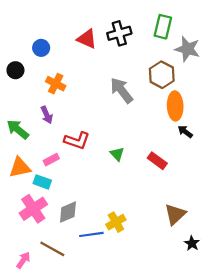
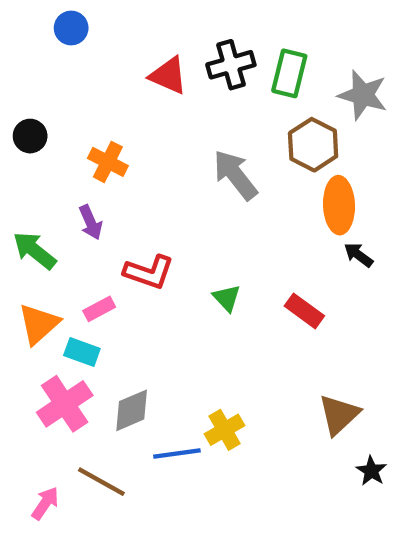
green rectangle: (163, 27) -> (289, 73), moved
blue circle: (41, 48) -> (71, 28), moved
orange triangle: (20, 167) -> (39, 324), turned -30

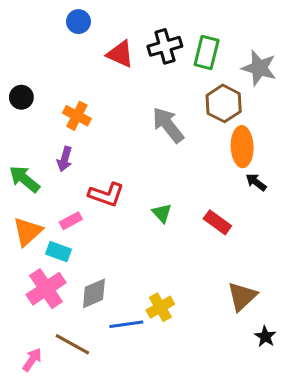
blue circle: (71, 28) -> (78, 22), moved
purple arrow: (91, 222) -> (65, 159), turned 40

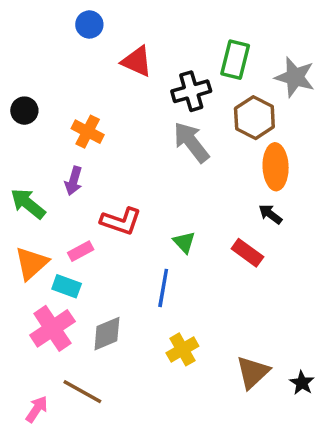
black cross: (165, 46) -> (191, 91), moved
black arrow: (256, 182) -> (270, 214), moved
brown triangle: (242, 296) -> (253, 372), moved
blue line: (126, 324) -> (163, 288), moved, turned -72

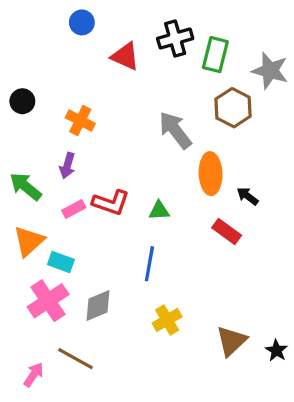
black cross: (191, 91) -> (175, 39), moved
orange ellipse: (276, 167) -> (211, 174), moved
green triangle: (184, 242) -> (159, 211), moved, turned -50
pink rectangle: (81, 251) -> (74, 209), moved

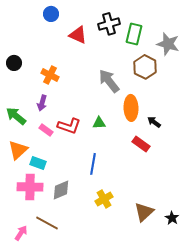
pink rectangle: (74, 209) -> (46, 130), turned 64
green triangle: (159, 211) -> (99, 123), moved
pink cross: (48, 301) -> (30, 187), turned 35

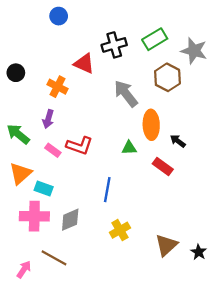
black cross: (109, 24) -> (114, 45), moved
green rectangle: (134, 34) -> (155, 39), turned 45
red triangle: (78, 35) -> (84, 63), moved
green triangle: (99, 123) -> (129, 148), moved

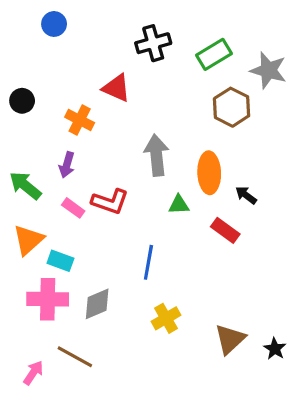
blue circle: (59, 16) -> (54, 24), moved
black cross: (114, 45) -> (153, 43), moved
gray arrow: (126, 94) -> (156, 155), moved, turned 32

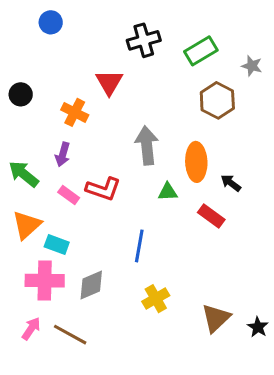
gray star: (268, 70) -> (252, 66), size x0.6
red triangle: (116, 88) -> (109, 82), turned 36
pink arrow: (33, 373) -> (31, 329), moved

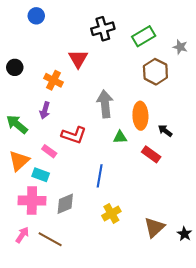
pink rectangle: (69, 195) -> (49, 151), moved

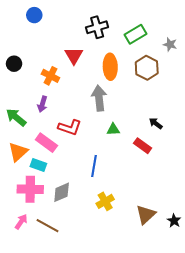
orange ellipse: (140, 116) -> (110, 67), moved
pink rectangle: (49, 151) -> (46, 143), size x1.5

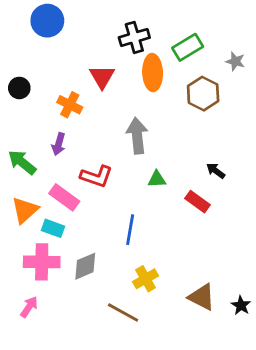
blue circle: (34, 15) -> (47, 21), size x1.5
orange ellipse: (110, 67) -> (153, 73), moved
brown triangle: (146, 215) -> (202, 297), turned -50
brown line: (47, 226) -> (123, 312), moved

